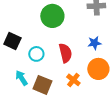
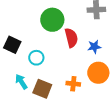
red semicircle: (65, 53) -> (71, 38), moved
orange cross: (73, 80) -> (73, 84), turned -32

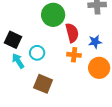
cyan arrow: (21, 82) -> (18, 61), moved
orange cross: (73, 84) -> (74, 55), moved

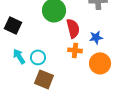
black square: (13, 40) -> (13, 25), moved
cyan circle: (37, 53) -> (38, 57), moved

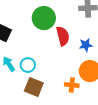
orange cross: (75, 50) -> (72, 85), moved

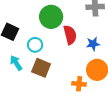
cyan circle: (28, 65) -> (35, 45), moved
brown square: (34, 87) -> (41, 68), moved

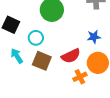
red semicircle: (70, 35) -> (71, 56), moved, turned 78
orange cross: (79, 84) -> (80, 77), turned -32

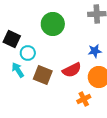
cyan circle: (36, 38) -> (28, 53), moved
orange cross: (80, 77) -> (84, 99), moved

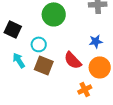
cyan circle: (28, 53) -> (39, 44), moved
red semicircle: (72, 70) -> (73, 60), turned 72

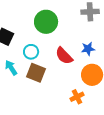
red semicircle: (73, 60) -> (64, 56), moved

